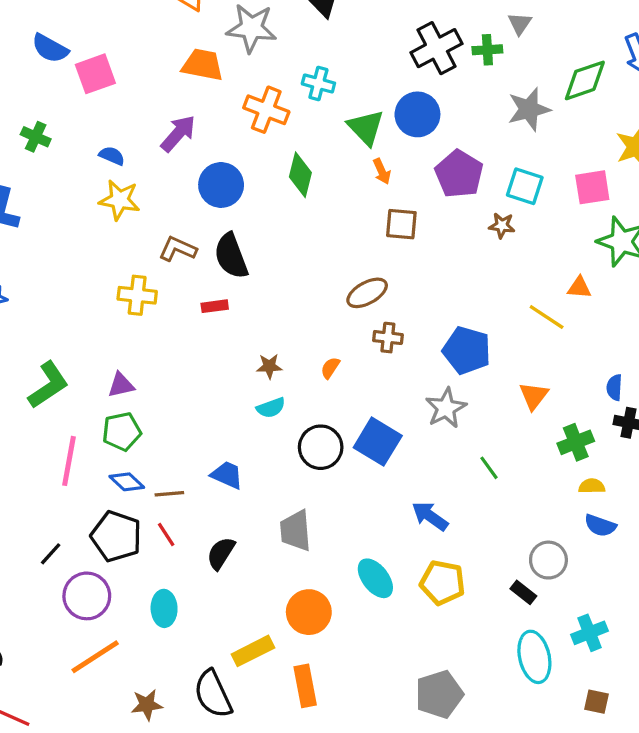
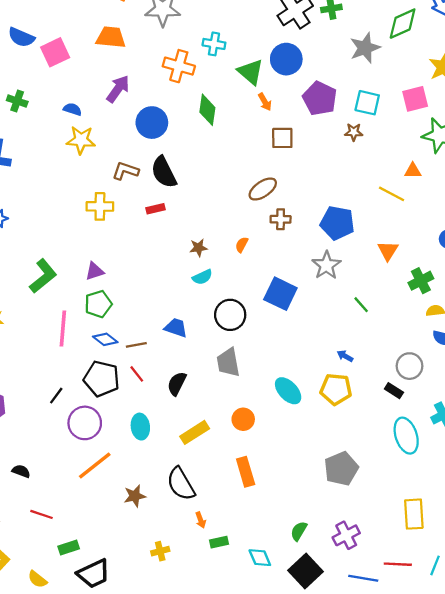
orange trapezoid: (203, 65) -> (111, 37), moved
black circle: (321, 447) -> (230, 315), moved
blue arrow: (430, 516) -> (345, 356), moved, size x0.6
orange circle: (309, 612) -> (243, 419), size x0.7
yellow rectangle: (253, 651) -> (195, 432), moved

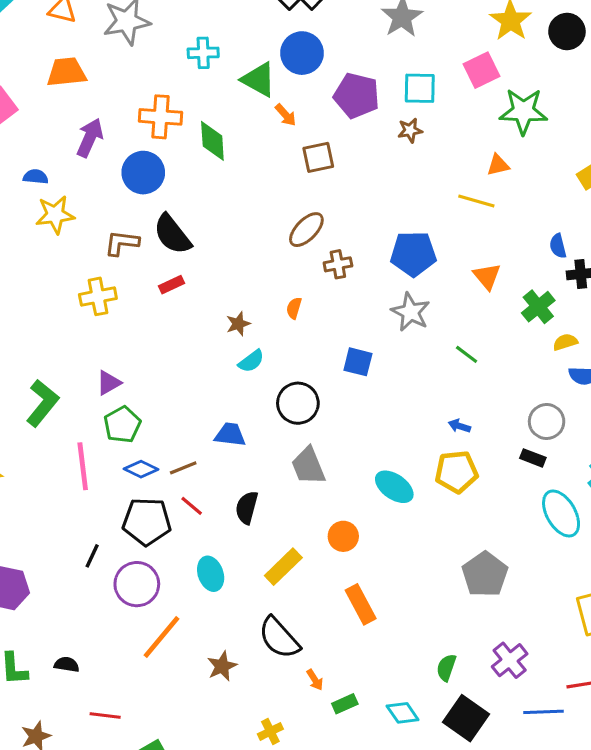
orange cross: (179, 66) -> (160, 117), moved
blue square: (280, 294) -> (358, 362), size x0.7

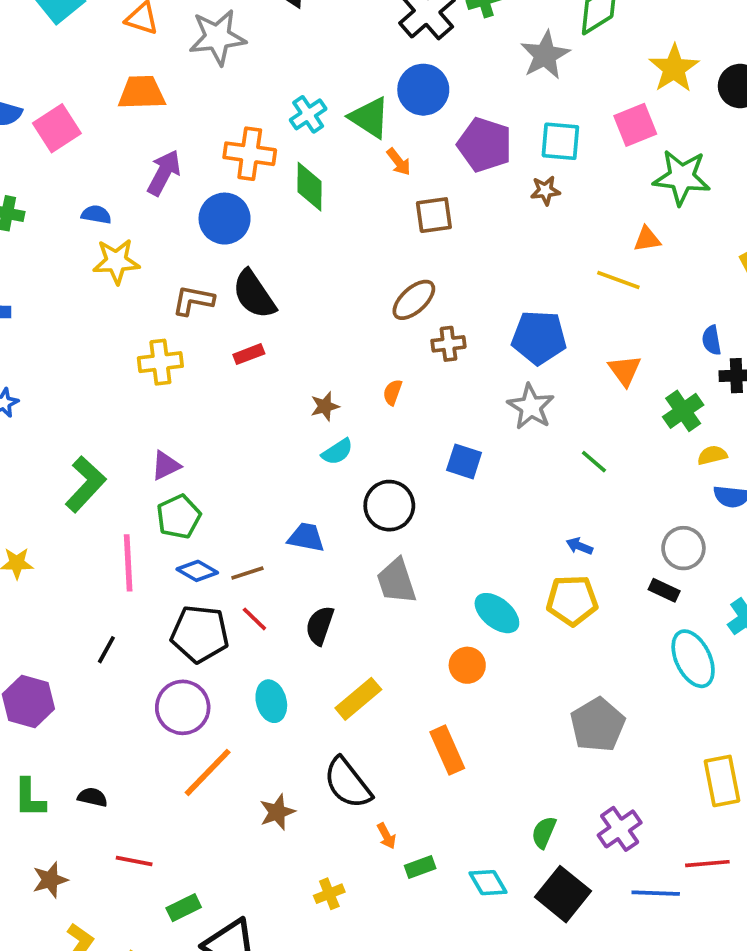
cyan cross: (203, 53) -> (308, 114), moved, turned -36
orange circle: (343, 536) -> (467, 665), moved
black line: (92, 556) -> (106, 650), moved

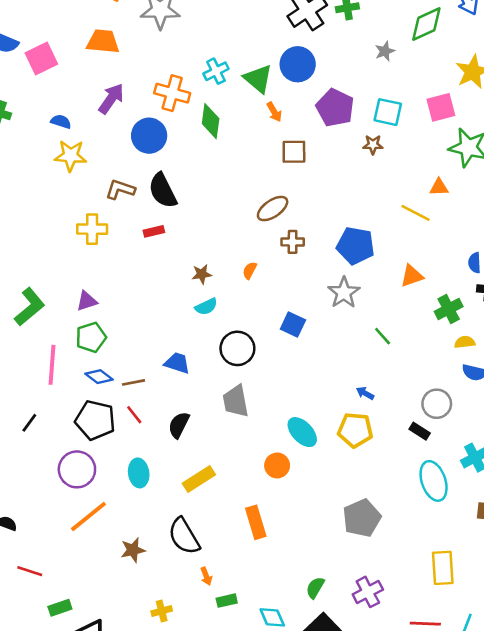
gray star: (545, 55) -> (385, 51), size x0.6
orange triangle: (625, 370) -> (412, 276), turned 40

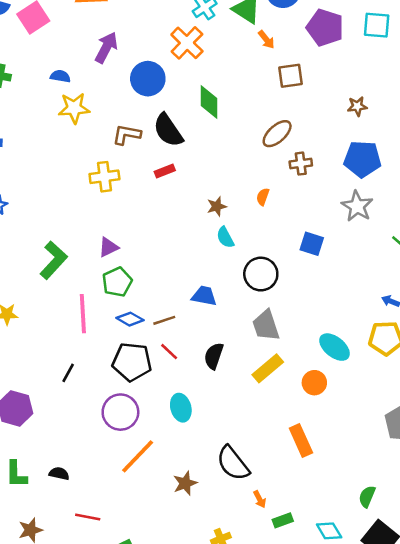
orange cross: (172, 93) -> (187, 43), moved, turned 36
green diamond: (211, 121) -> (209, 102), moved
brown star: (373, 145) -> (357, 106), moved
cyan semicircle: (206, 307) -> (225, 237), turned 95
yellow rectangle: (199, 479) -> (268, 368), moved

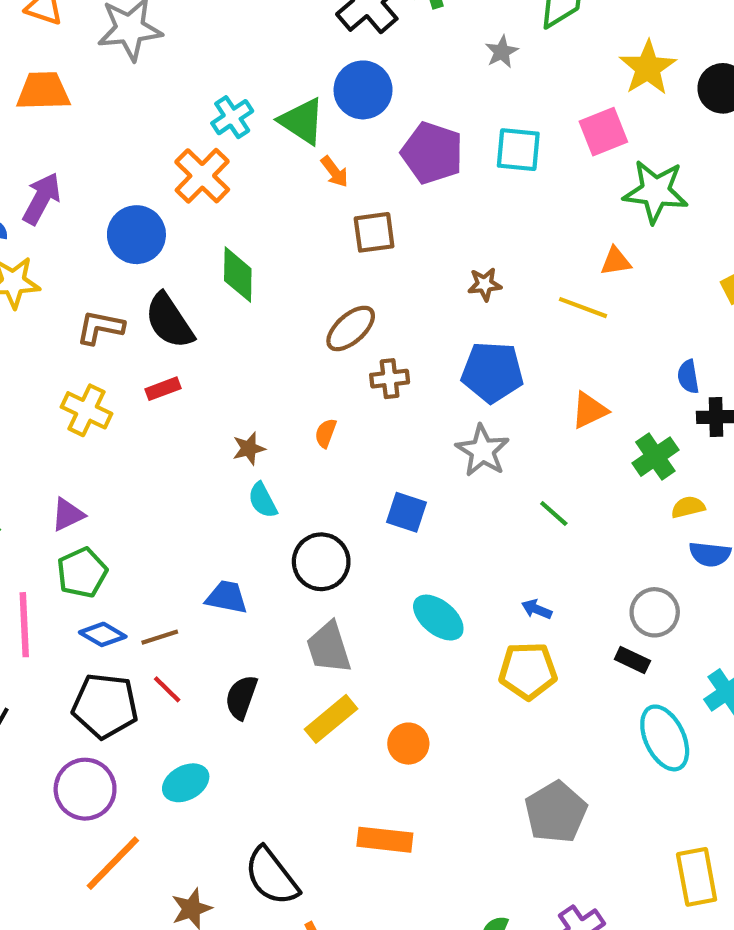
purple arrow: (106, 48) -> (42, 199), moved
yellow cross: (104, 177) -> (86, 410), moved, turned 32
cyan ellipse: (335, 347) -> (438, 618), moved
cyan ellipse: (181, 408) -> (186, 783), turned 76
orange rectangle: (301, 441) -> (385, 840), turned -60

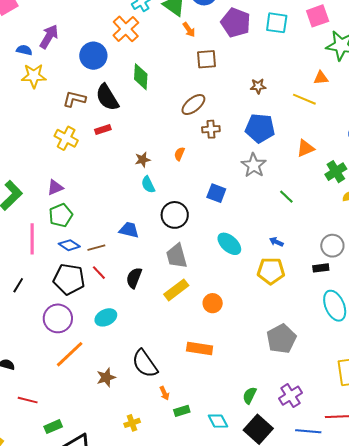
black rectangle: (632, 660) -> (321, 268), turned -35

